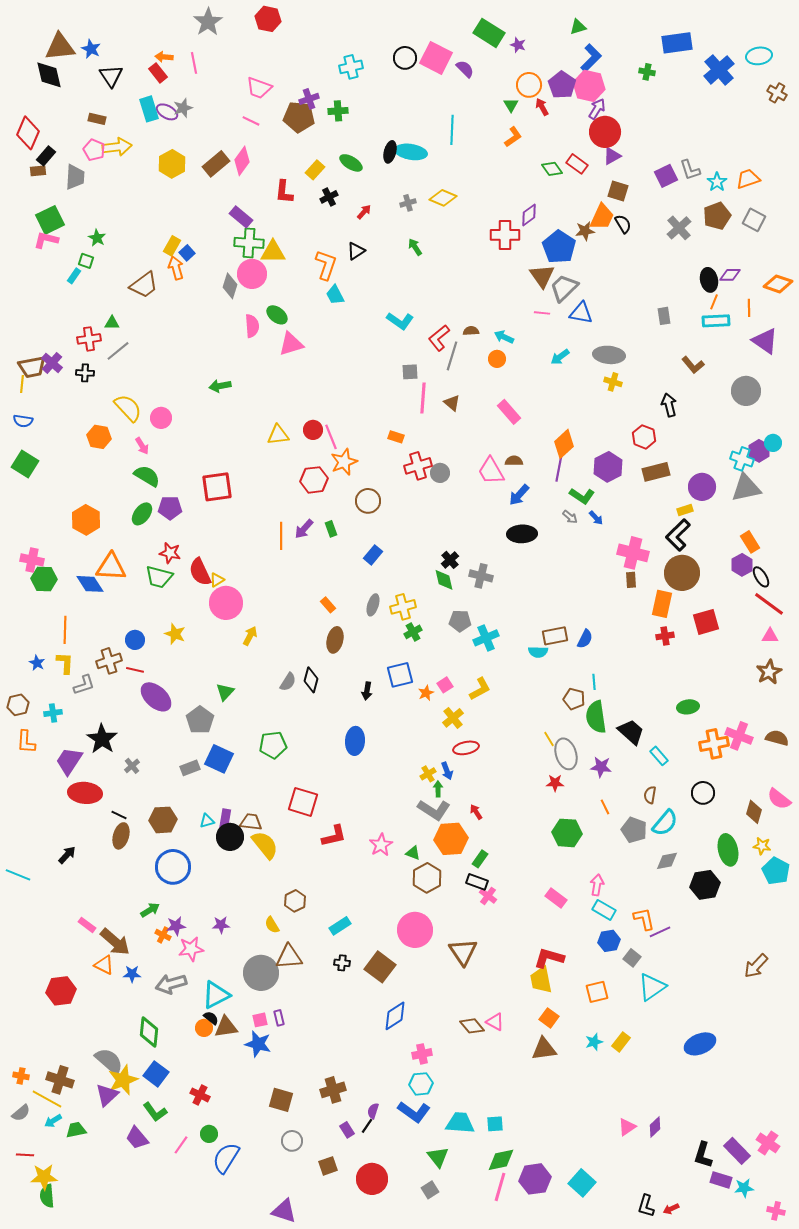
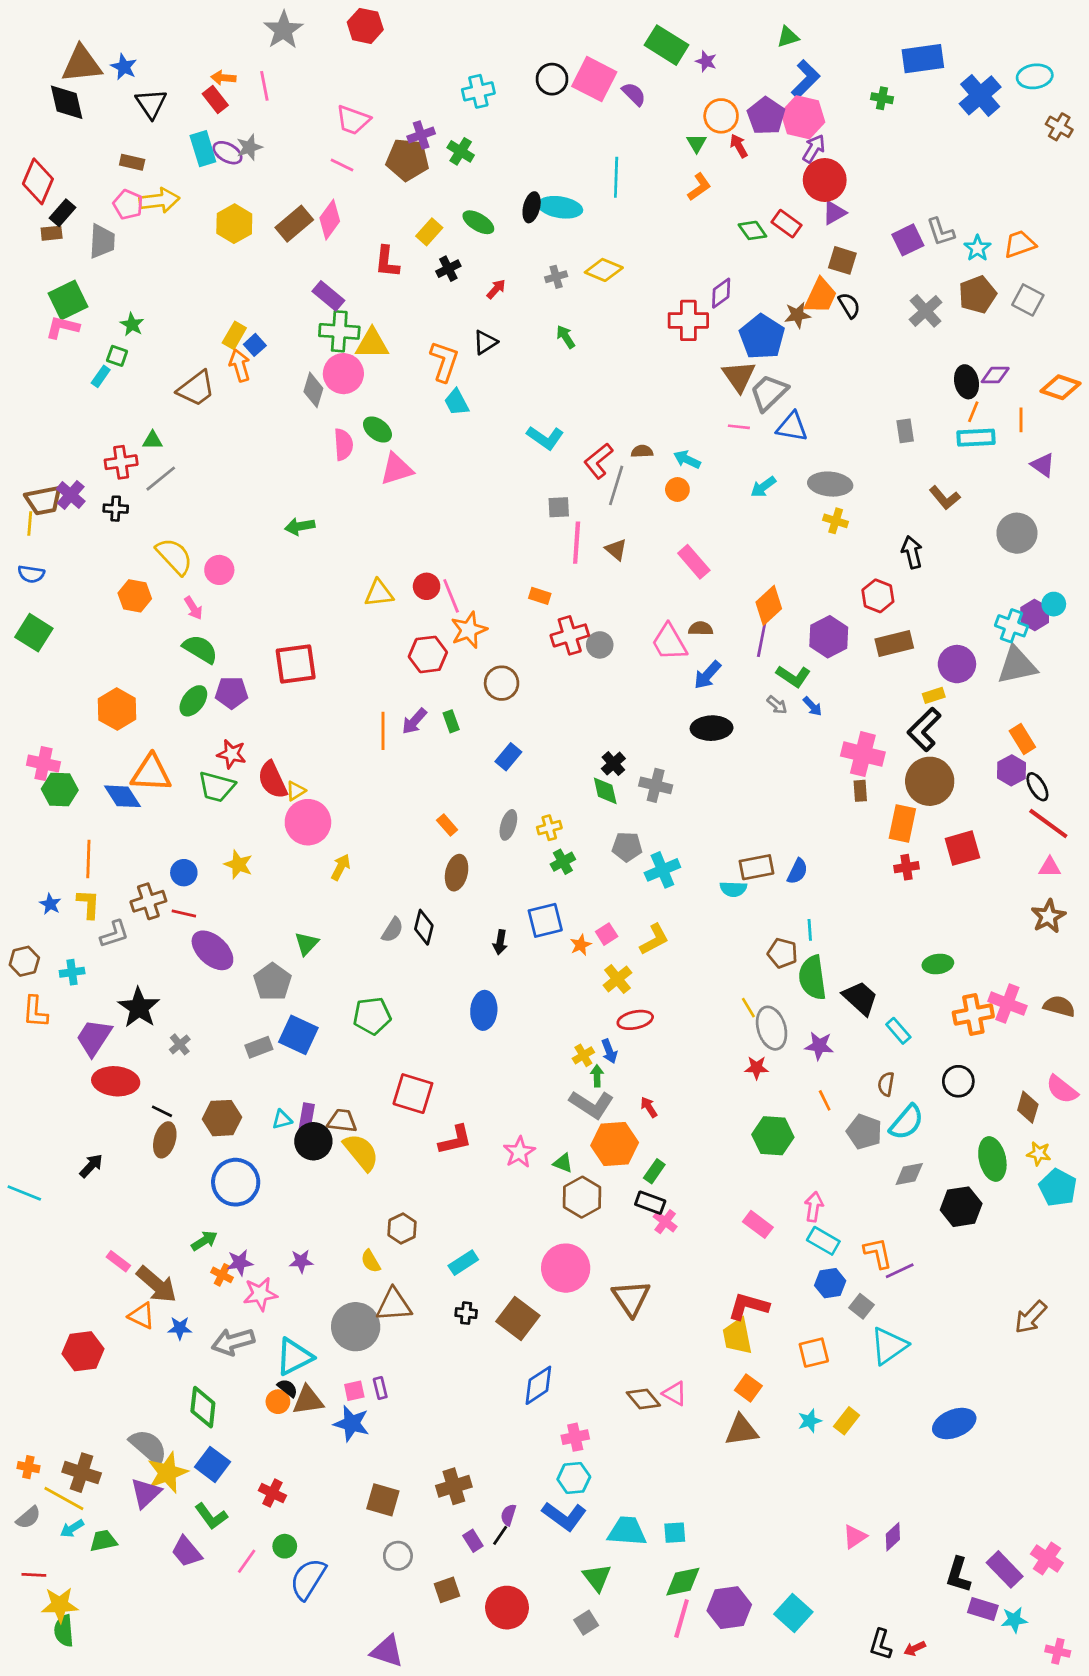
green cross: (338, 111) -> (461, 151), turned 36
purple triangle: (765, 341) -> (1043, 465), size x0.7
yellow cross: (403, 607) -> (549, 828), size x0.7

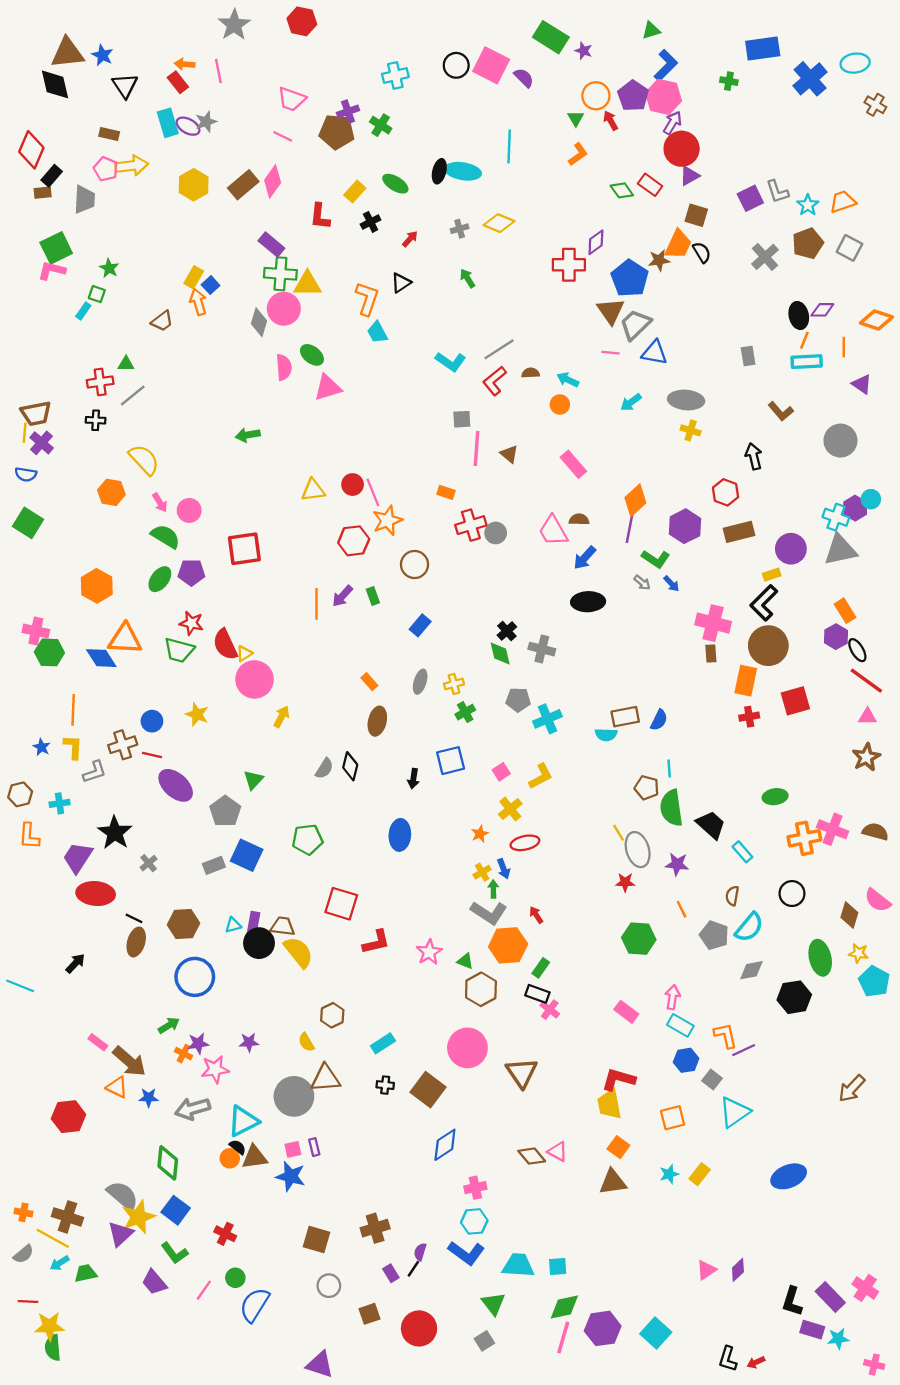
brown trapezoid: (196, 389) -> (162, 321), size x0.7
gray line: (616, 485) -> (499, 349), moved, turned 40
purple cross: (71, 495) -> (42, 443), moved
pink circle: (219, 570) -> (189, 510), moved
orange star: (581, 945) -> (480, 834), moved

